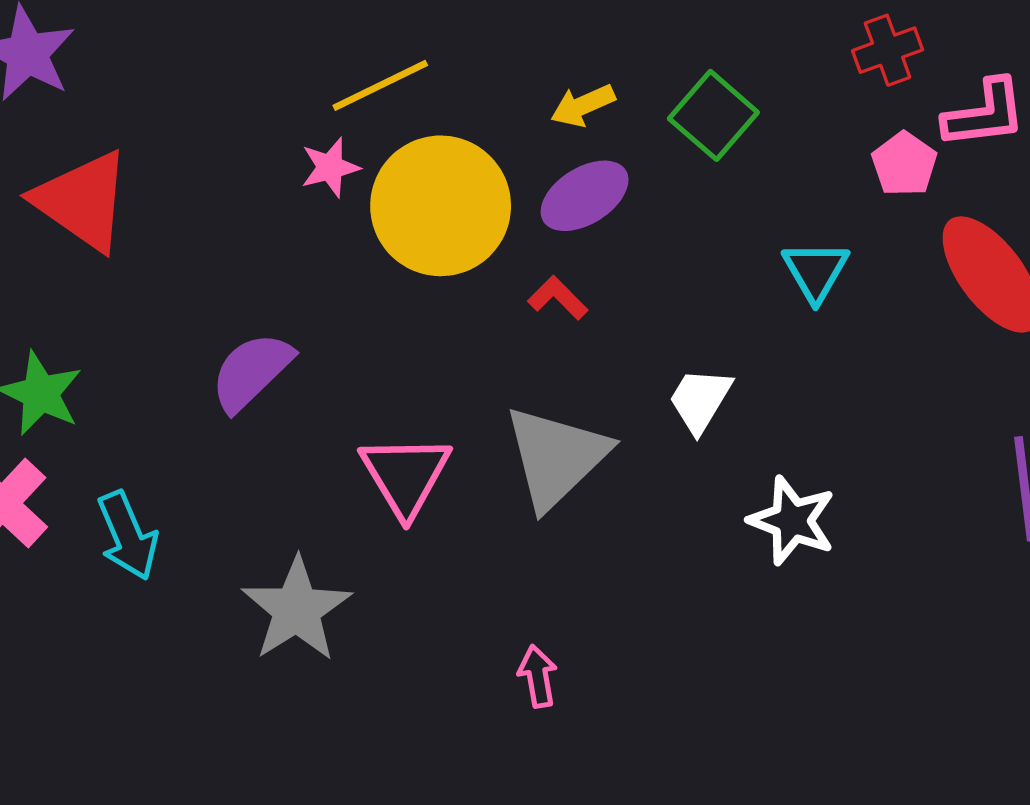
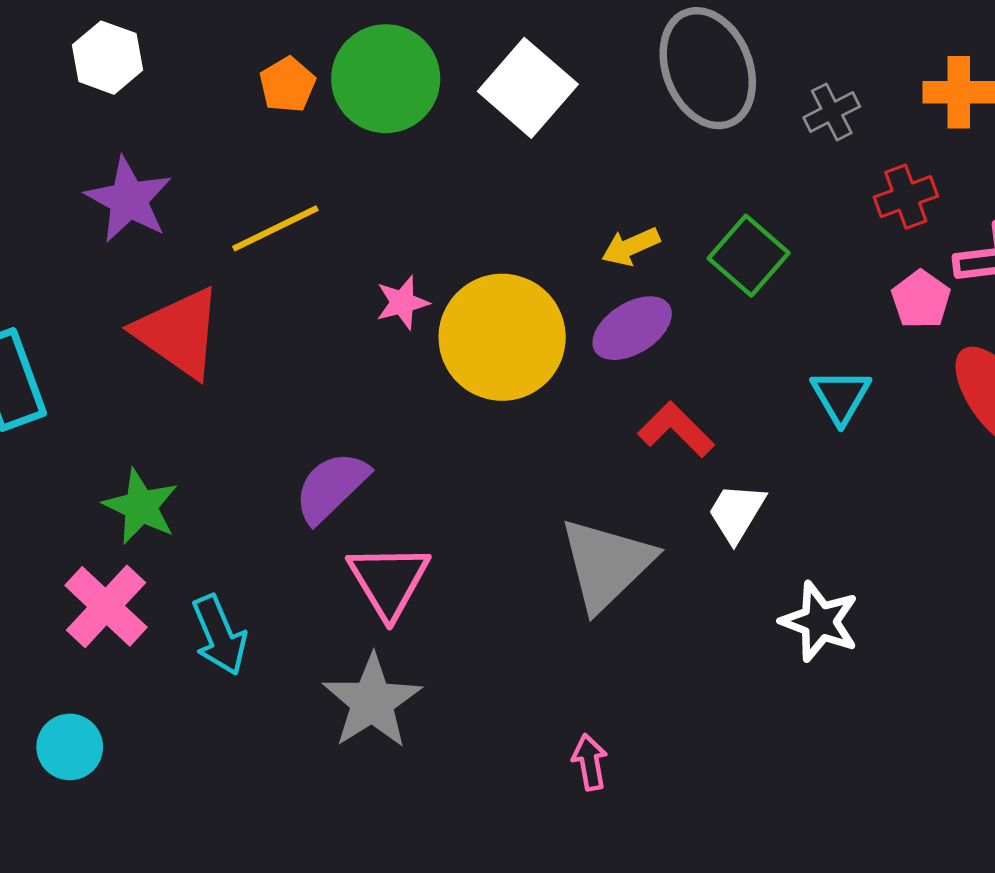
yellow line: (380, 85) -> (275, 228), moved
red L-shape: (558, 298) -> (676, 429), moved, size x1.4
pink triangle: (405, 475) -> (389, 581), moved

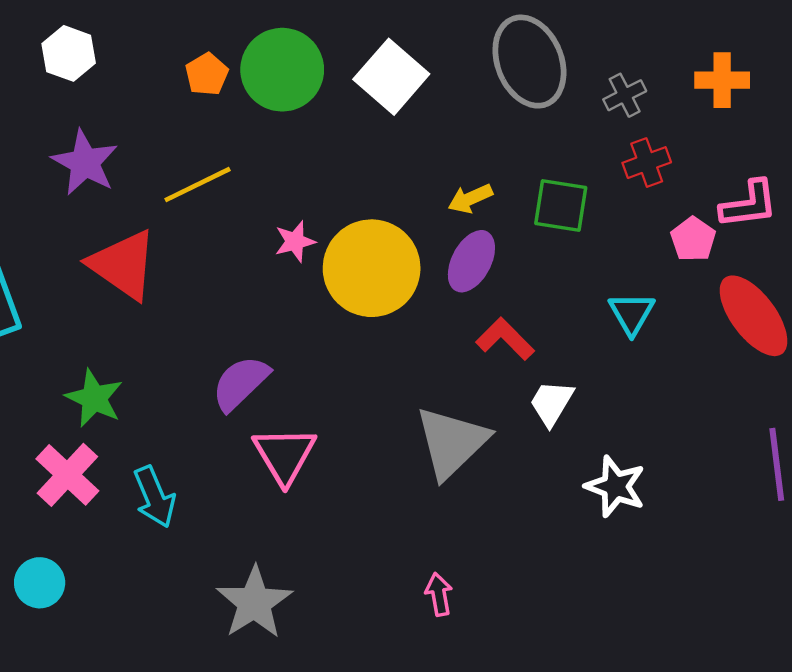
red cross: (906, 197) -> (647, 163), moved
green square: (749, 256) -> (561, 205), turned -32
purple ellipse: (632, 328) -> (471, 261), turned -30
gray star: (372, 702) -> (254, 603), moved

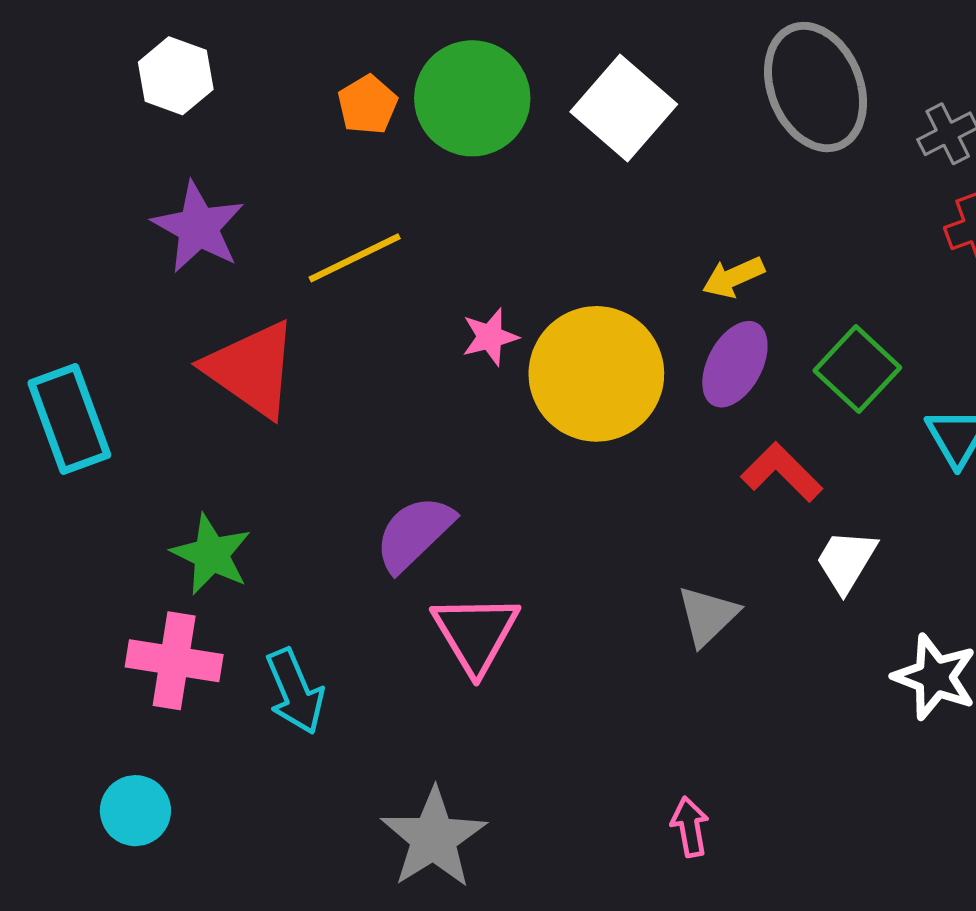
green square: (561, 205) -> (857, 369), moved, turned 34
gray triangle: (452, 442) -> (708, 616), size x0.6
pink cross: (67, 475) -> (174, 661), turned -34

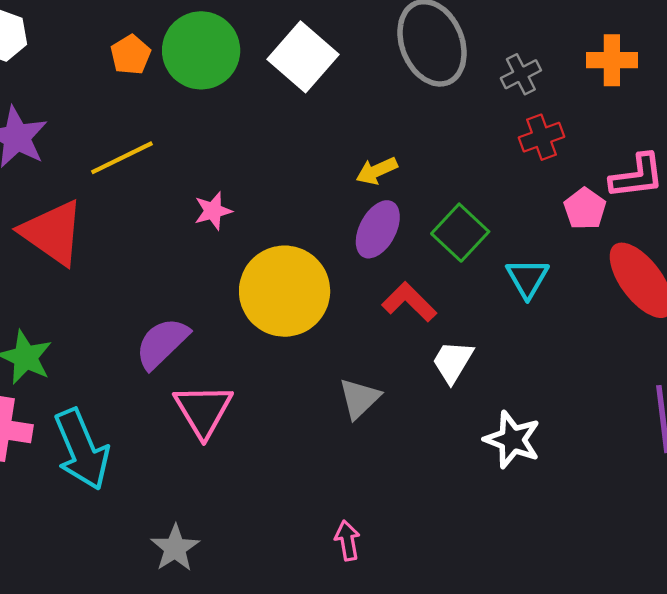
yellow circle: (596, 374) -> (285, 291), moved
cyan arrow: (295, 691) -> (82, 449), size x1.4
gray star: (434, 838) -> (175, 548), size x0.7

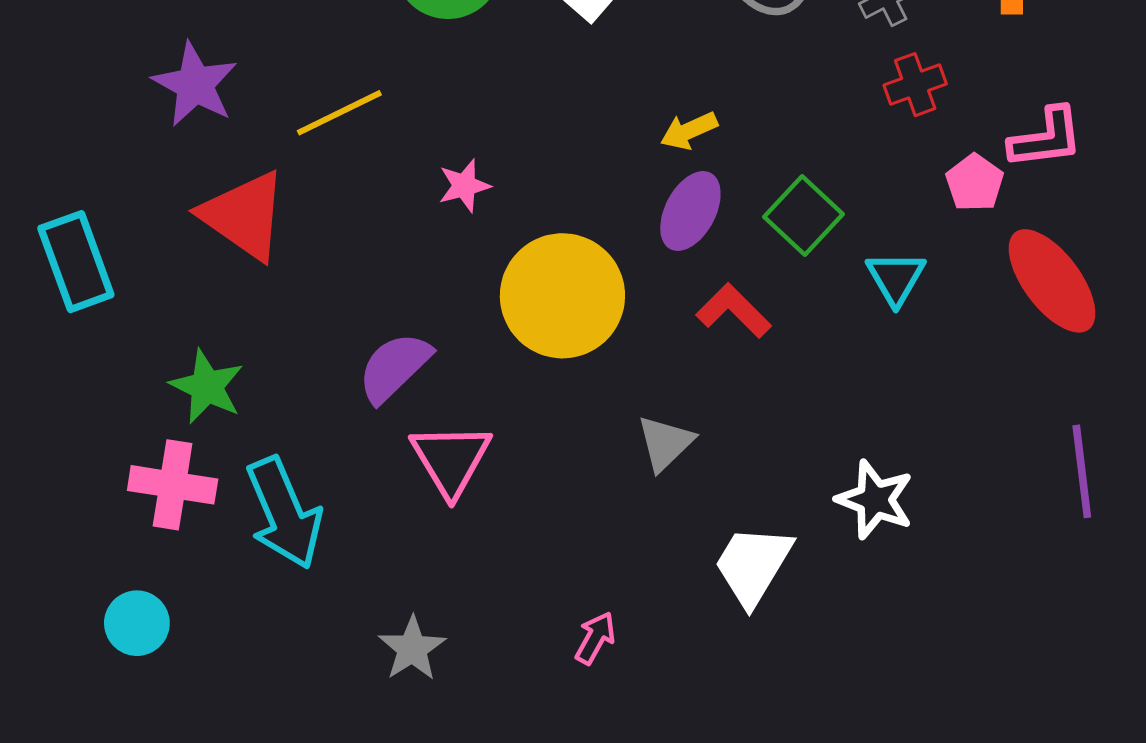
white trapezoid: (453, 362) -> (753, 565), moved, size x1.4
pink arrow: (347, 540) -> (595, 638), moved, turned 39

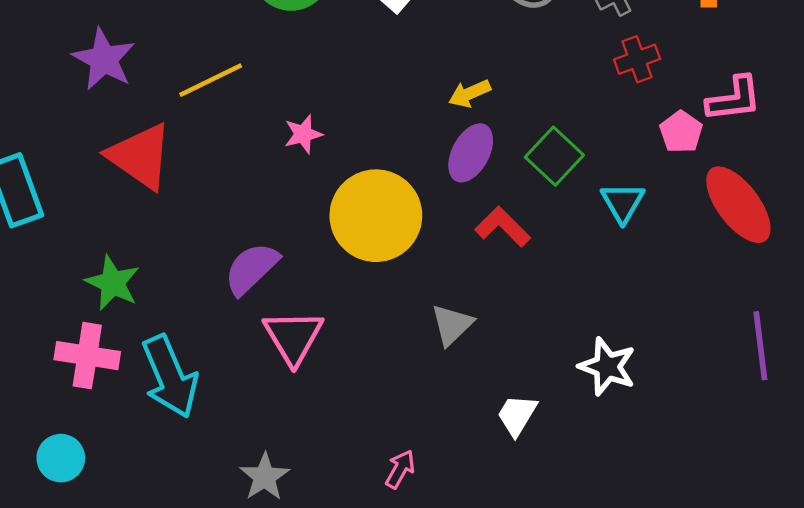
white trapezoid: (753, 565) -> (517, 415), size x0.7

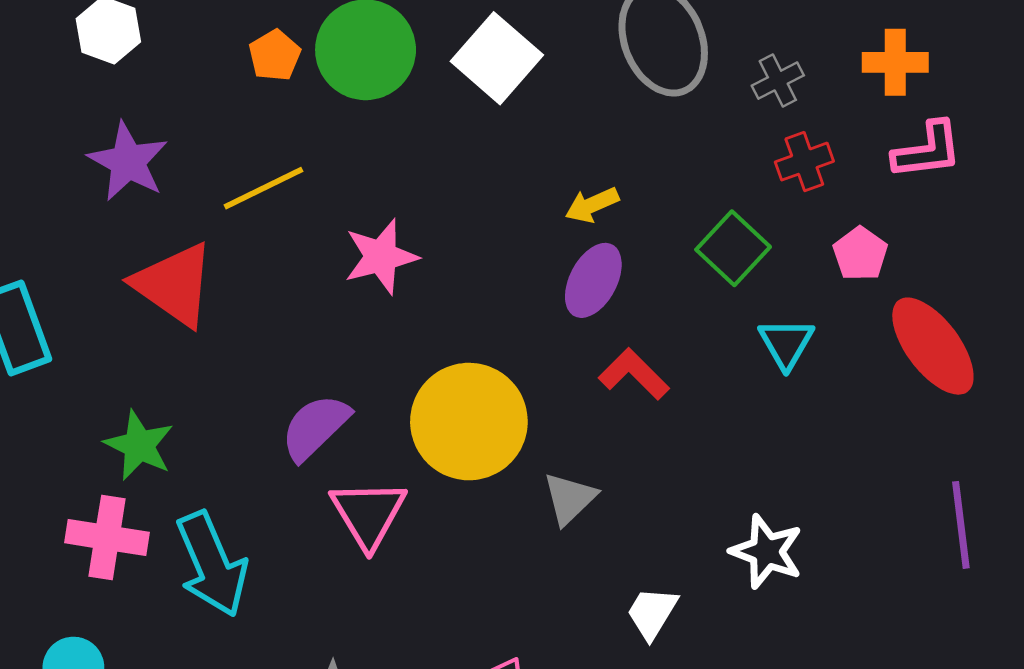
pink L-shape: (734, 99) -> (927, 150), moved
pink star: (303, 134) -> (381, 257), size x1.5
green square: (554, 156) -> (733, 248), moved
yellow circle: (376, 216) -> (469, 422), moved

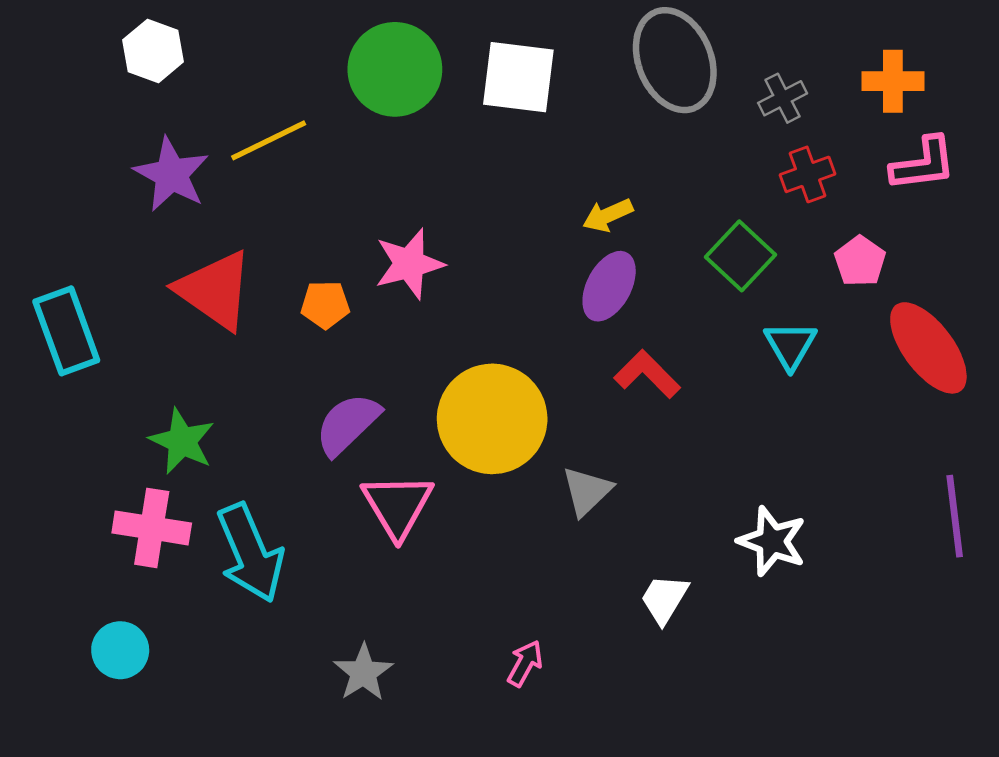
orange pentagon: (275, 55) -> (325, 305), moved, turned 30
white square: (497, 58) -> (518, 77), turned -34
yellow line: (263, 188) -> (269, 140), moved

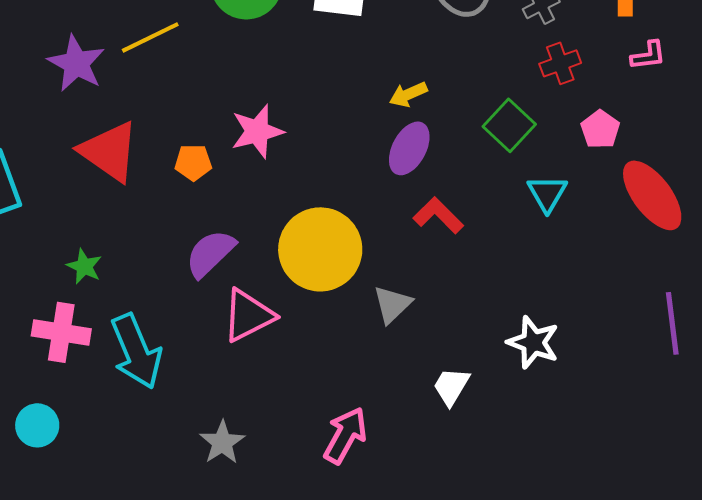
pink L-shape: (923, 164) -> (648, 55), size x0.7
green star: (182, 441) -> (84, 266), size x0.7
pink triangle: (397, 506) -> (248, 315), turned 34
pink arrow: (525, 663) -> (345, 435), size x1.6

